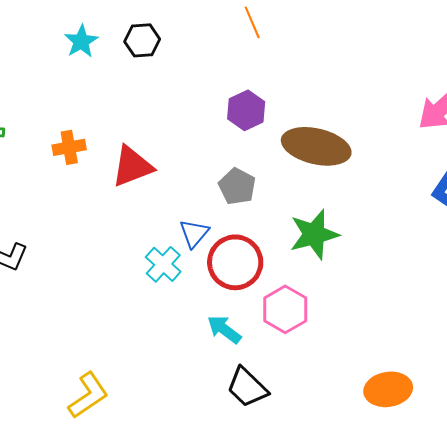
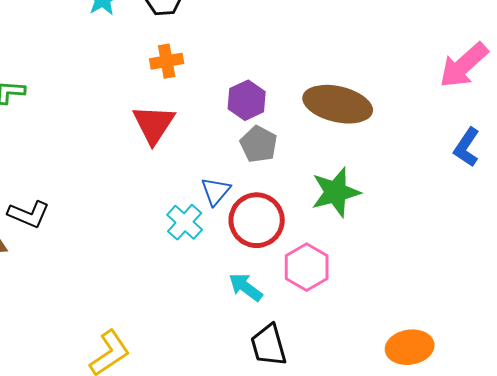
purple hexagon: (246, 110) -> (247, 100), moved
orange cross: (69, 147) -> (167, 61), moved
red triangle: (132, 166) -> (154, 124), turned -36
black trapezoid: (247, 387) -> (269, 345), turned 30

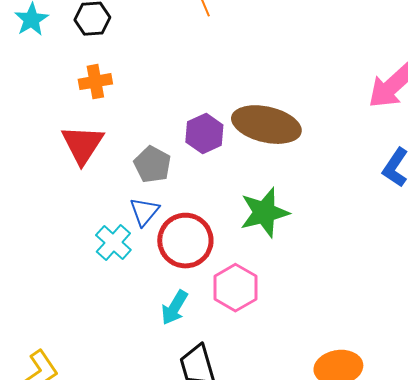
purple hexagon: (247, 100) -> (204, 134), moved
gray pentagon: (259, 144) -> (152, 165), moved
cyan arrow: (246, 287) -> (174, 308), turned -96

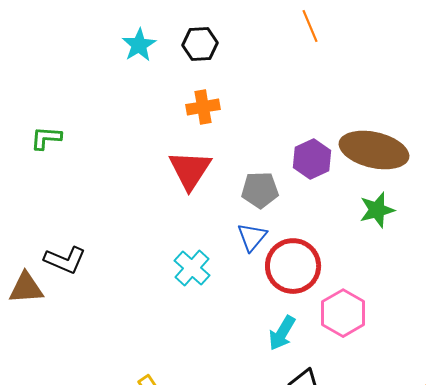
gray pentagon: (152, 165) -> (260, 190), turned -30
green star: (264, 213) -> (377, 210), moved, size x0.7
cyan cross: (113, 243) -> (192, 268), moved

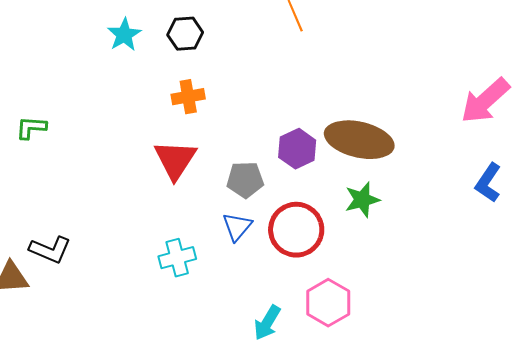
red circle: (293, 266) -> (296, 230), moved
cyan cross: (192, 268) -> (177, 258), turned 33

